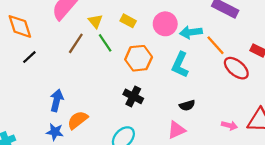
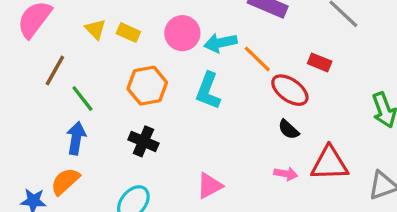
yellow triangle: (95, 21) -> (95, 29), moved
green line: (105, 43) -> (82, 99), moved
blue arrow: (57, 100) -> (76, 138), moved
black semicircle: (187, 105) -> (289, 129), moved, turned 63

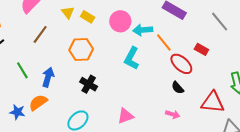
orange hexagon: (147, 86) -> (81, 49), moved
green line: (82, 99) -> (22, 70), moved
red triangle: (329, 163) -> (213, 102), moved

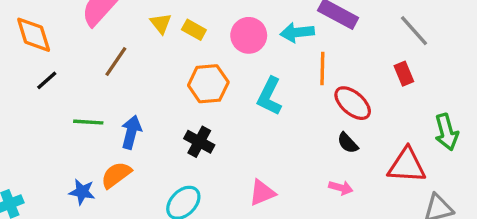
cyan arrow: (143, 30) -> (297, 32), moved
orange line: (164, 43) -> (322, 68), turned 42
orange hexagon: (81, 49) -> (208, 84), moved
red rectangle: (201, 49) -> (404, 74), moved, turned 40
green line: (22, 70) -> (88, 122), turned -54

